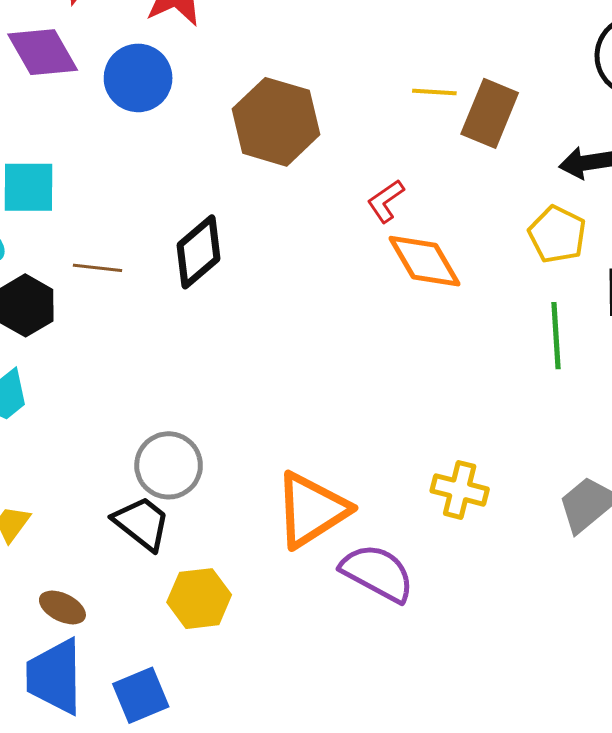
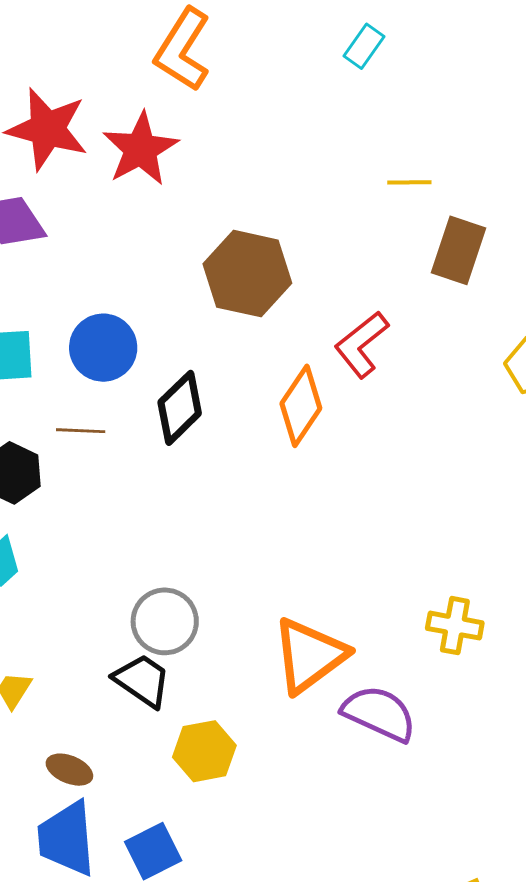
blue circle: (138, 78) -> (103, 348), moved
yellow line: (434, 92) -> (409, 182), moved
red L-shape: (386, 201) -> (362, 344), size x1.5
orange diamond: (424, 261) -> (301, 406), moved, turned 68

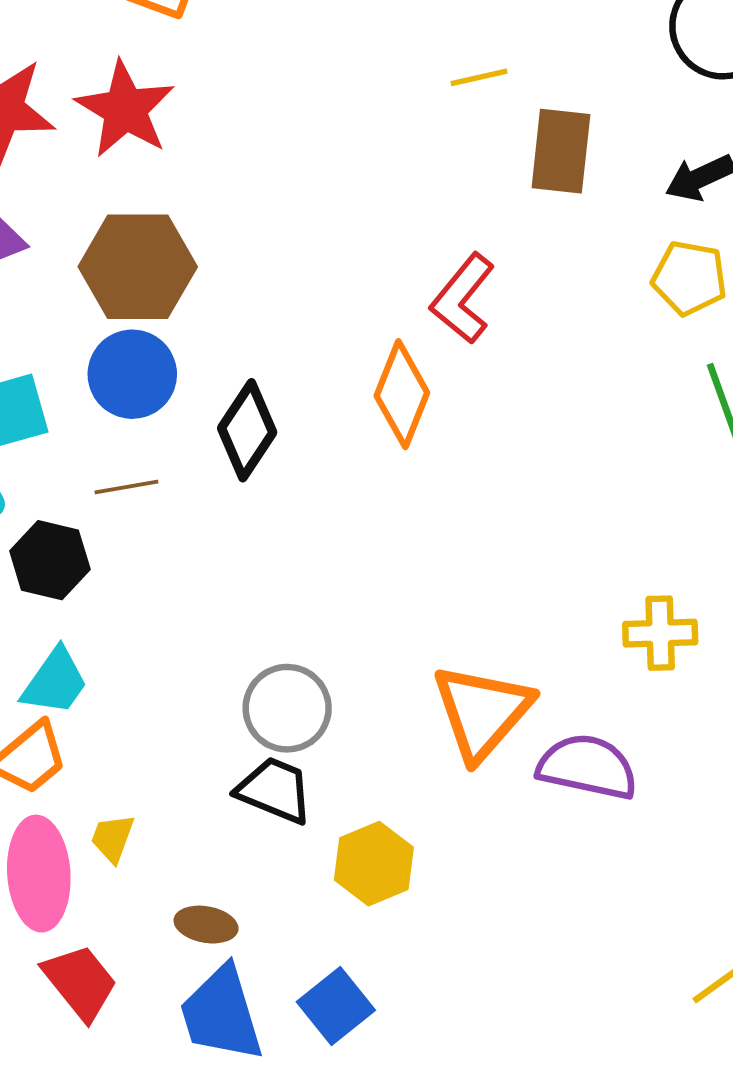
brown hexagon: (247, 274) -> (138, 267), moved

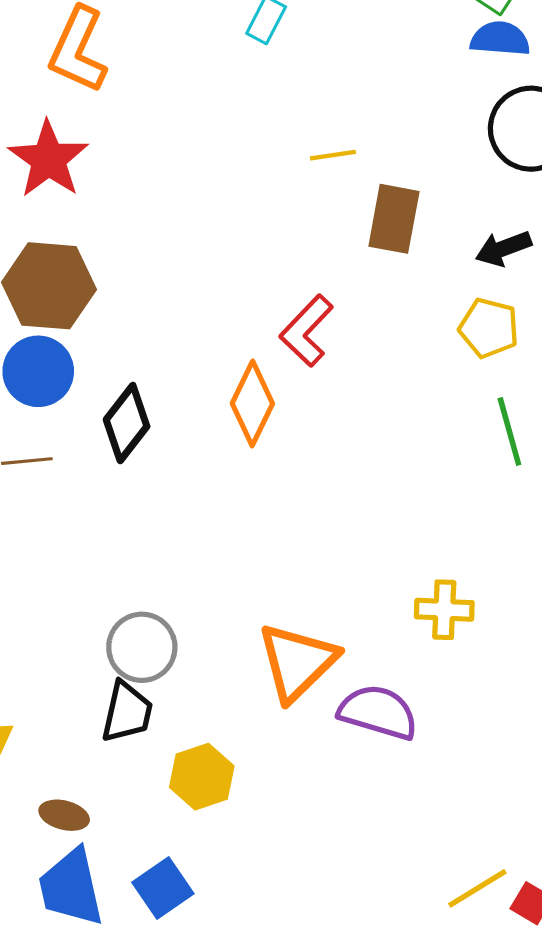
black trapezoid: (275, 790) -> (127, 712), turned 76

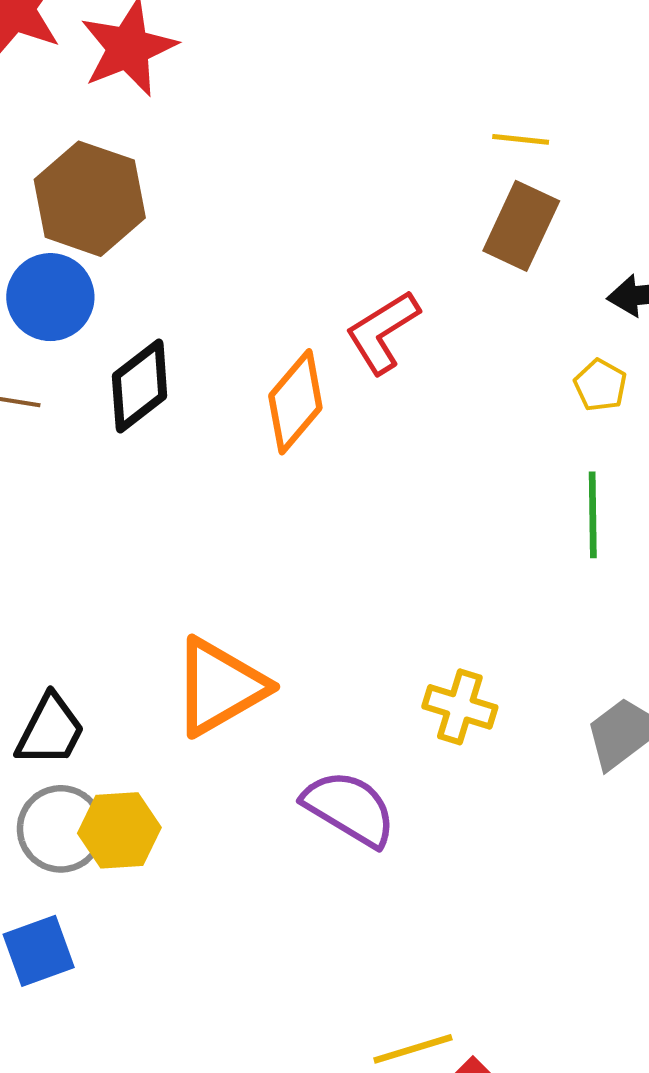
yellow line: (333, 155) -> (521, 139), moved
yellow pentagon: (489, 328) -> (600, 385), size x0.7
gray circle: (142, 647) -> (61, 829), moved
orange triangle: (297, 662) -> (220, 687), moved

